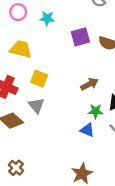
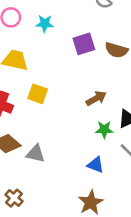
gray triangle: (36, 105) -> (36, 154), moved, turned -36
blue triangle: (87, 130) -> (96, 165), moved

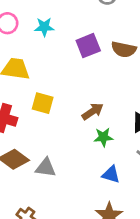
brown arrow: (96, 98) -> (93, 111), moved
green star: (104, 130) -> (103, 137), moved

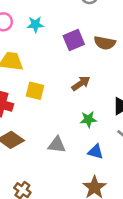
brown arrow: (93, 111) -> (81, 83), moved
gray triangle: (46, 168) -> (57, 145), moved

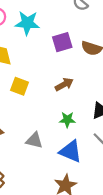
cyan star: (35, 24) -> (27, 23), size x1.5
blue triangle: (96, 152) -> (71, 151), size x1.5

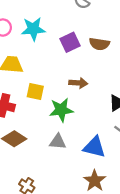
brown arrow: (64, 84) -> (78, 83), turned 42
green star: (67, 120) -> (61, 110), moved, size x1.5

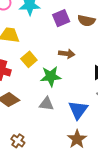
yellow square: (35, 91) -> (29, 59), turned 35
blue triangle: (94, 147) -> (78, 110), turned 50

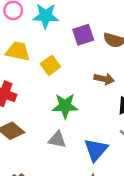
brown arrow: (67, 54) -> (104, 79), moved
yellow square: (29, 59) -> (50, 65), moved

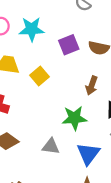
brown arrow: (104, 79) -> (92, 85), turned 102
green star: (65, 106) -> (74, 118), moved

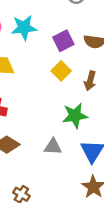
yellow square: (40, 76) -> (61, 71), moved

